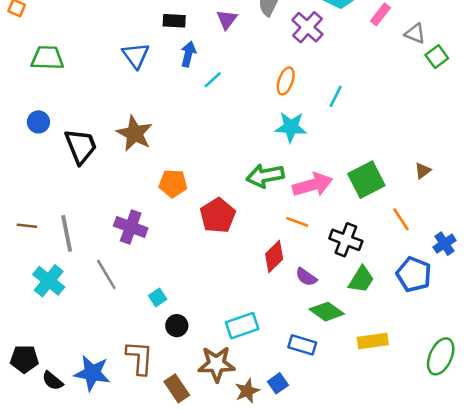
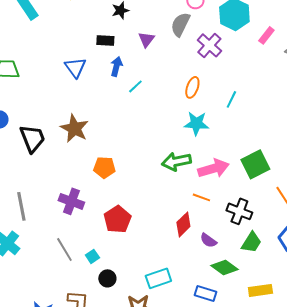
red pentagon: (218, 215) -> (117, 219), moved
gray line: (106, 274) -> (64, 249), moved

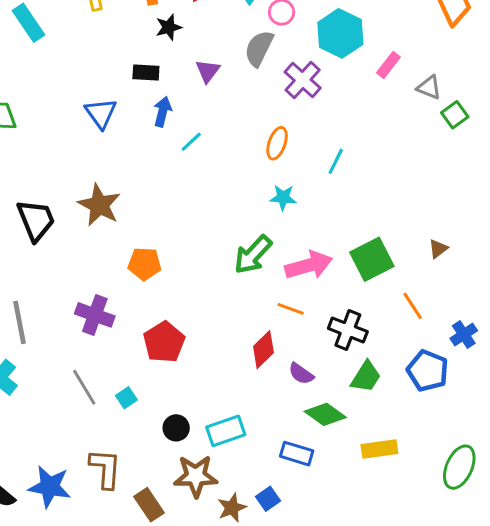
cyan star: (196, 123) -> (283, 197), size x0.7
green arrow: (176, 161) -> (253, 255), turned -36
black circle: (107, 278) -> (176, 428), moved

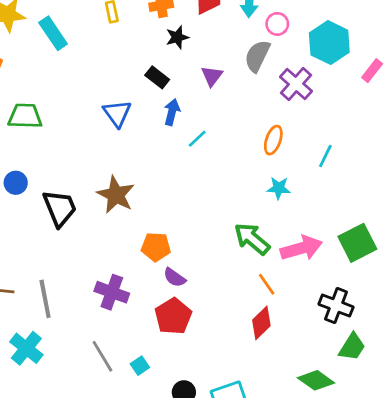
black rectangle: (146, 72) -> (157, 77), turned 35
green arrow: (253, 255) -> (252, 239), turned 87
orange line: (291, 309) -> (267, 284), moved, turned 35
purple semicircle: (301, 374) -> (175, 278), moved

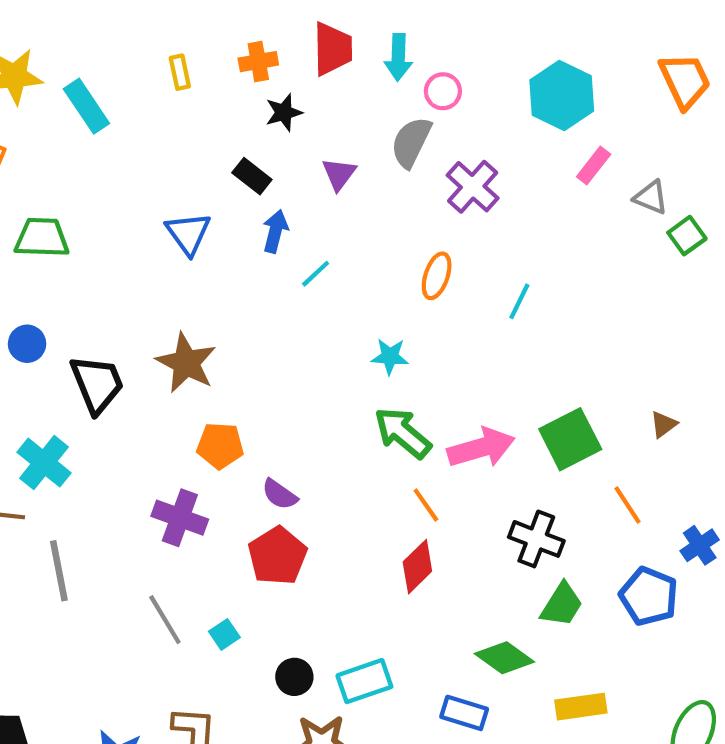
cyan hexagon: (329, 43) -> (562, 95), moved
cyan star: (279, 188) -> (390, 356), moved
orange pentagon: (156, 247) -> (220, 446), moved
gray line: (45, 299) -> (59, 571), moved
cyan cross: (26, 348) -> (44, 463), moved

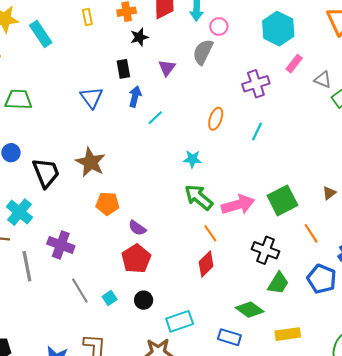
black rectangle: (252, 176) -> (123, 69), turned 42
purple cross: (473, 187) -> (256, 84), moved, turned 30
purple cross: (180, 518) -> (61, 245), moved
black circle: (294, 677) -> (144, 300), moved

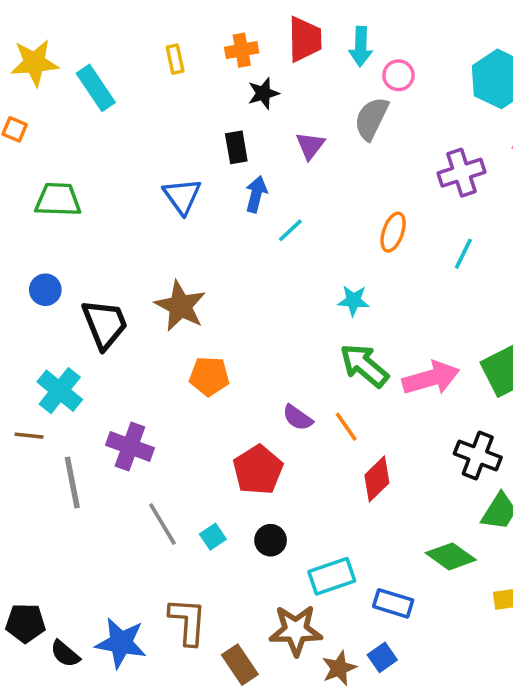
purple semicircle: (137, 228) -> (298, 418), moved
orange line: (210, 233) -> (346, 427), moved
blue rectangle: (229, 337) -> (393, 603), moved

